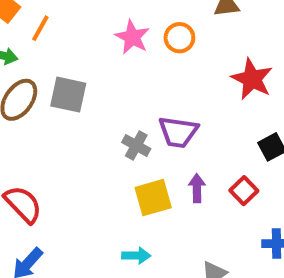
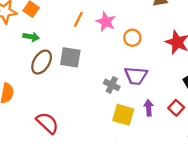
orange line: (40, 28) -> (78, 19), moved
orange circle: (179, 38) -> (132, 38), moved
yellow square: (153, 198) -> (123, 115), turned 35

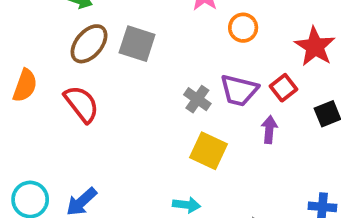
purple arrow: (149, 108) -> (269, 130), moved
red square: (176, 108) -> (284, 88), moved
red semicircle: (47, 123) -> (82, 104), moved

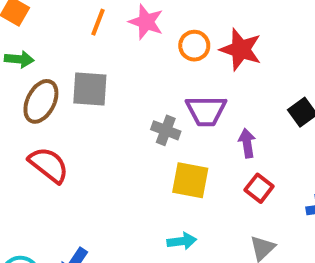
red star: (315, 47) -> (241, 49), moved
red square: (284, 88) -> (259, 188), moved

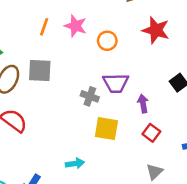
red star: (241, 49) -> (156, 30), moved
cyan arrow: (182, 241) -> (75, 163), moved

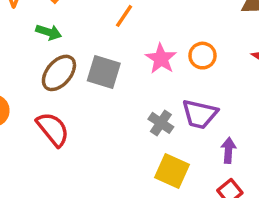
pink star: (75, 26) -> (161, 59), moved

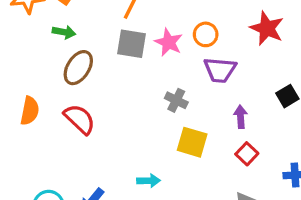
gray square: (104, 72) -> (132, 44), moved
purple trapezoid: (200, 114) -> (220, 70), moved

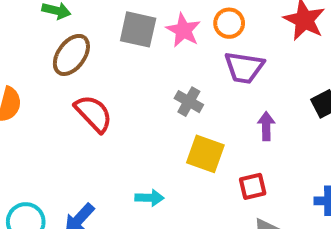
red semicircle: (80, 119) -> (93, 113), moved
red square: (247, 154) -> (253, 186), moved, turned 30

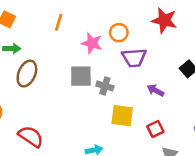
gray square: (138, 29) -> (81, 76), moved
red semicircle: (93, 113) -> (31, 136), moved
purple arrow: (266, 126) -> (155, 90), turned -49

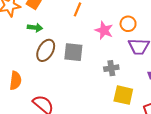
gray square: (81, 76) -> (73, 52), moved
gray cross: (105, 86) -> (111, 68), turned -32

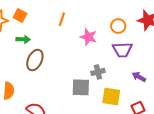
orange circle: (128, 24) -> (118, 26), moved
gray square: (73, 52) -> (81, 87), moved

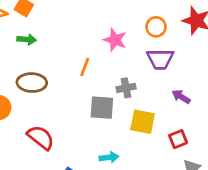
orange line: (62, 19) -> (85, 67), moved
brown ellipse: (35, 60) -> (32, 83), moved, turned 65

